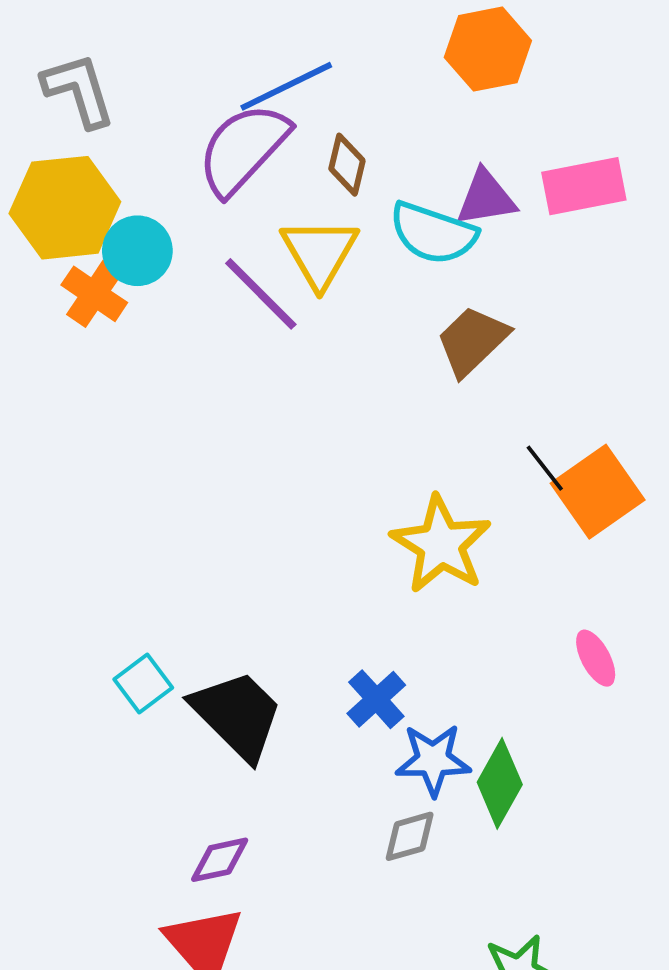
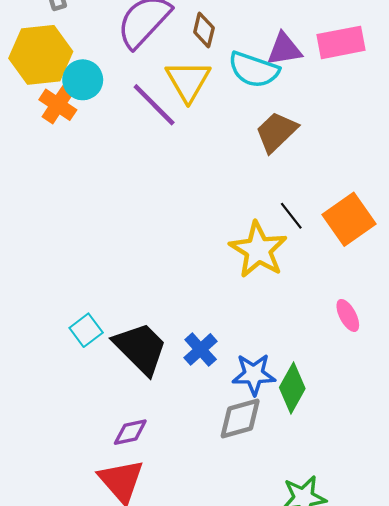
black line: (545, 468) -> (291, 216), moved
blue cross: (376, 699) -> (201, 349), moved
gray diamond: (410, 836) -> (240, 419), size x1.4

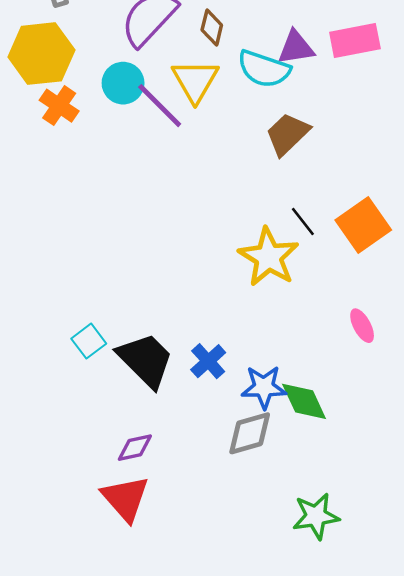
cyan circle: (83, 80) -> (123, 83), moved
green diamond: (292, 388) -> (304, 401), turned -54

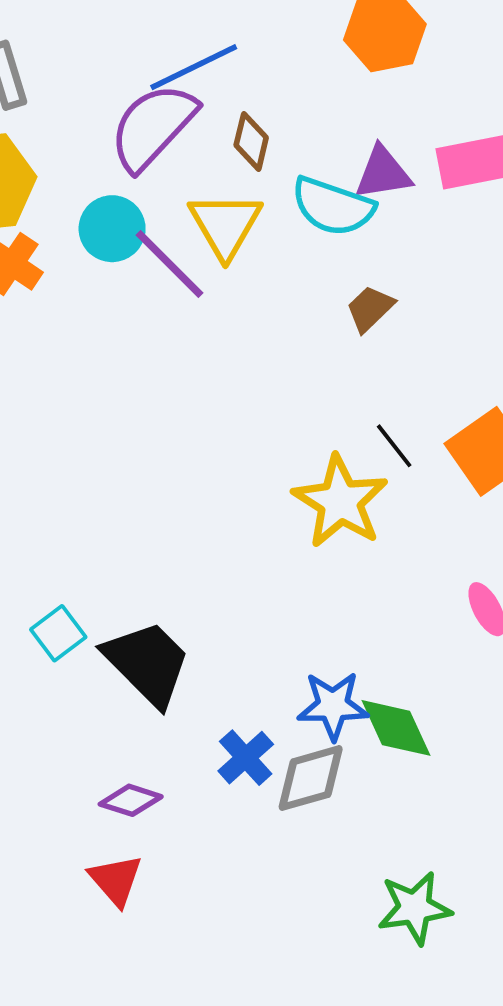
brown trapezoid: (287, 134) -> (370, 309), size x0.7
blue cross: (208, 361) -> (246, 758), moved
purple diamond: (135, 448) -> (131, 800), turned 30
red triangle: (125, 498) -> (116, 880), size x0.7

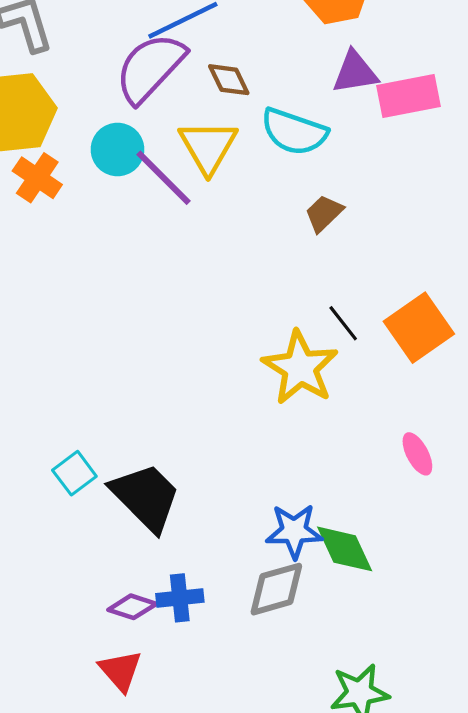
brown diamond: (251, 141) -> (229, 80), turned -39
purple triangle: (383, 173) -> (355, 72), moved
blue cross: (246, 758) -> (180, 598), moved, turned 36

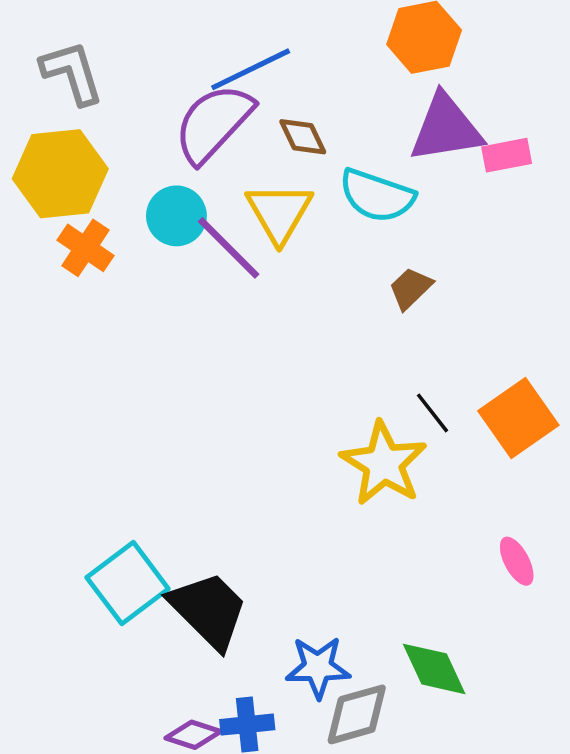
purple triangle: (355, 72) -> (446, 128), size x1.4
pink rectangle: (409, 96) -> (507, 155), size x0.7
cyan square: (74, 473) -> (128, 583), size x1.6
blue star: (294, 531) -> (318, 667), moved

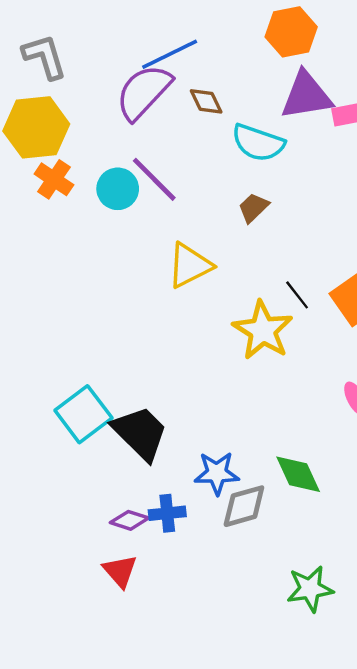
yellow triangle: (279, 213) -> (190, 265), moved, turned 33
cyan circle: (176, 216) -> (118, 189), moved
brown trapezoid: (411, 288) -> (253, 208), moved

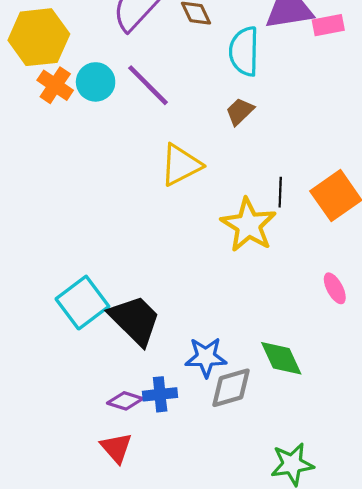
cyan semicircle: (258, 143) -> (244, 51), turned 72
cyan circle: (118, 189) -> (96, 82), moved
black line: (297, 295) -> (280, 192), turned 40

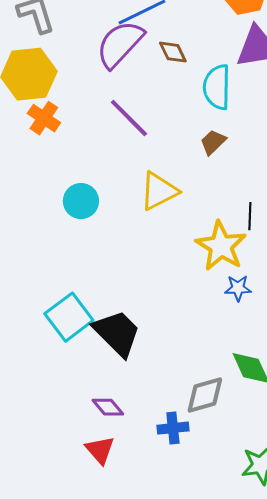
cyan circle: (96, 82) -> (81, 201), moved
blue star: (206, 357) -> (238, 288), moved, size x0.7
blue cross: (160, 394) -> (173, 428), moved
purple diamond: (125, 401) -> (108, 407), turned 32

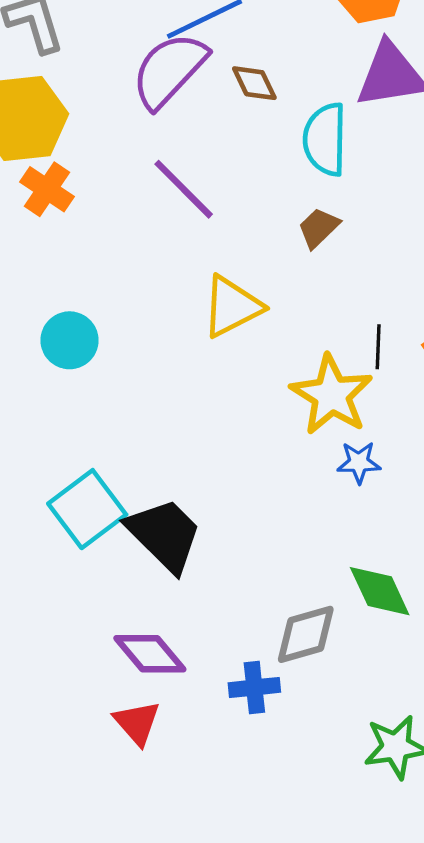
cyan circle: (81, 201) -> (70, 340), moved
purple diamond: (108, 407) -> (150, 654), size x1.4

